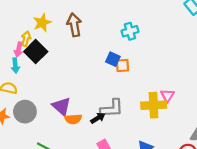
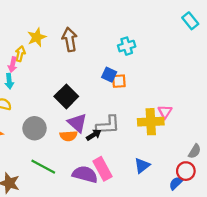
black square: (36, 52) -> (66, 96), moved
purple triangle: (61, 106) -> (77, 123), moved
gray circle: (25, 112) -> (35, 128), moved

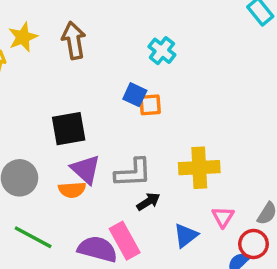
cyan cross: (127, 46) -> (162, 51), turned -35
black square: (66, 96) -> (69, 129), turned 35
pink triangle: (165, 112) -> (223, 217), moved
black arrow: (94, 135) -> (148, 202), moved

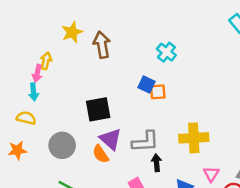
yellow star: (23, 37) -> (72, 32), moved
orange semicircle: (72, 190) -> (101, 154), turned 60
black arrow: (148, 202) -> (157, 163), turned -63

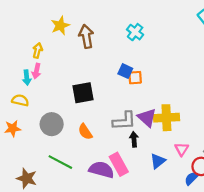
cyan cross: (166, 52) -> (135, 32), moved
pink arrow: (37, 73) -> (36, 71), moved
purple triangle: (111, 139) -> (147, 118), moved

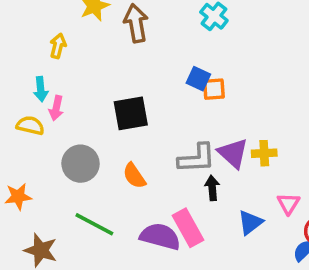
pink arrow: (36, 71) -> (56, 108), moved
yellow cross: (166, 118) -> (264, 153), size x0.6
orange star: (13, 128) -> (18, 197), moved

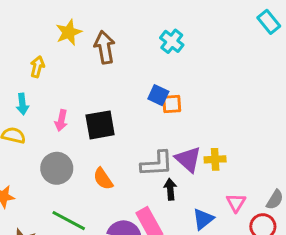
pink arrow: (56, 108) -> (61, 120), moved

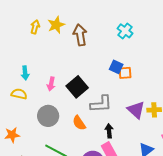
yellow arrow: (37, 67) -> (35, 27), moved
black square: (100, 125) -> (77, 87), turned -30
gray L-shape: (157, 164) -> (101, 104), moved
black arrow: (170, 189) -> (109, 131), moved

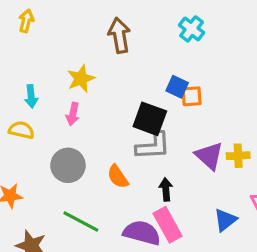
yellow star: (56, 25) -> (81, 79), moved
yellow arrow: (35, 27) -> (26, 21), moved
black square: (77, 87) -> (150, 119), moved, turned -30

